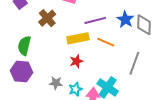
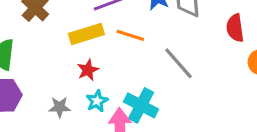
gray line: (134, 63) -> (178, 63), turned -55
cyan star: (75, 89) -> (97, 101), moved

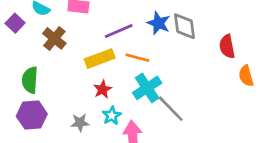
gray line: (178, 63) -> (171, 109), moved
cyan cross: (141, 105) -> (147, 88), moved, turned 32

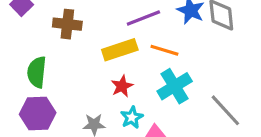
brown cross: (54, 38) -> (67, 24), turned -35
gray line: (171, 109) -> (225, 110), moved

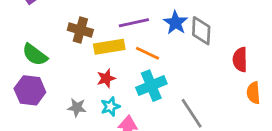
brown cross: (67, 24) -> (80, 30), moved
green semicircle: (37, 72) -> (35, 55), turned -68

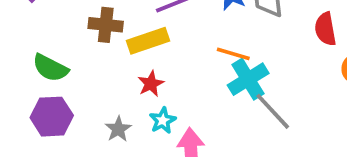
orange line: (148, 53) -> (233, 54), moved
cyan cross: (151, 86) -> (248, 79), moved
gray star: (77, 107) -> (118, 129), turned -30

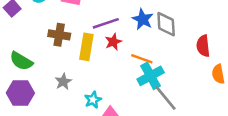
yellow rectangle: (148, 41) -> (86, 47), turned -65
red star: (151, 84) -> (113, 42), moved
gray star: (118, 129) -> (63, 82), moved

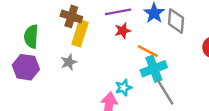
yellow rectangle: (86, 47) -> (80, 33), moved
green semicircle: (21, 61) -> (31, 36), turned 55
cyan star: (93, 100) -> (123, 88), moved

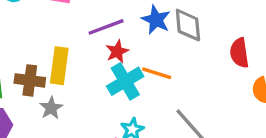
brown cross: (71, 16) -> (30, 80), moved
cyan cross: (154, 69) -> (125, 81), moved

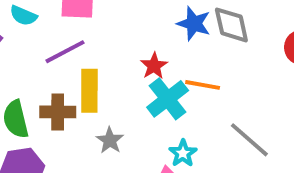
purple line: (106, 27) -> (65, 52), moved
gray star: (51, 108) -> (110, 140), moved

